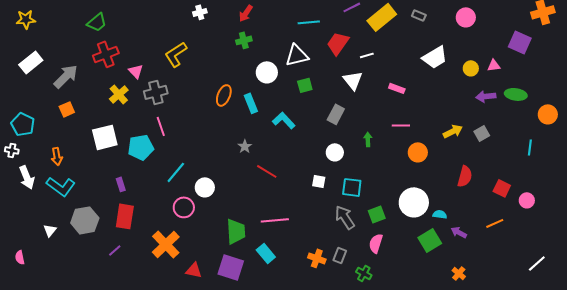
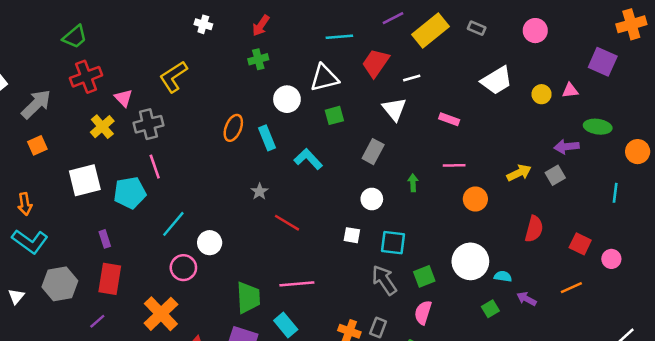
white cross: (200, 12) -> (203, 24), turned 32
purple arrow: (486, 96) -> (566, 147), moved
green square: (430, 240) -> (490, 309), size x0.6

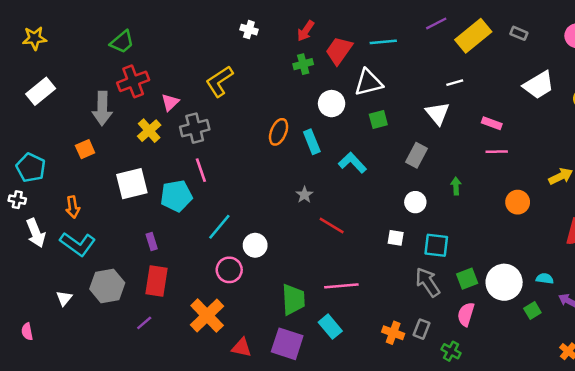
red trapezoid: (376, 63) -> (339, 51), moved
pink triangle: (123, 98) -> (170, 102), turned 30
gray arrow: (36, 104) -> (102, 108), moved, turned 136
pink line: (454, 165) -> (497, 152), moved
white circle: (470, 261) -> (504, 282), moved

